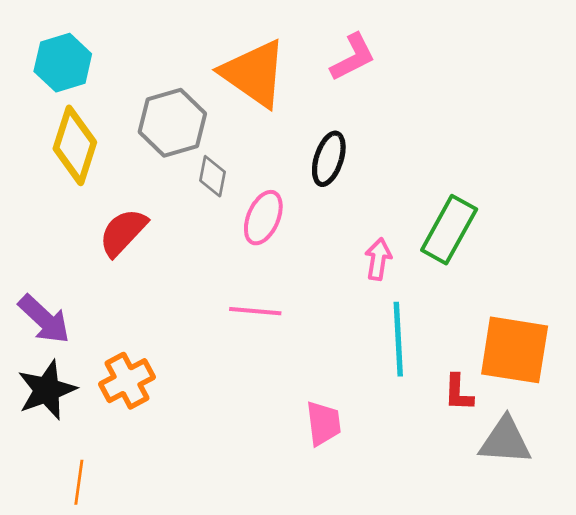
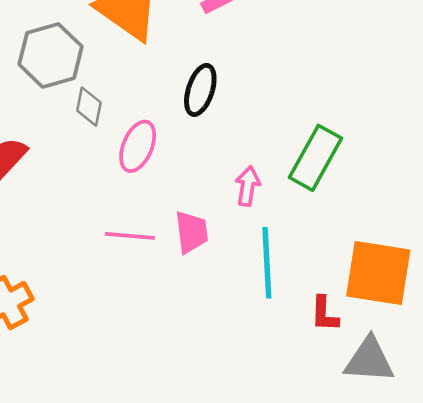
pink trapezoid: (323, 423) -> (191, 232), moved

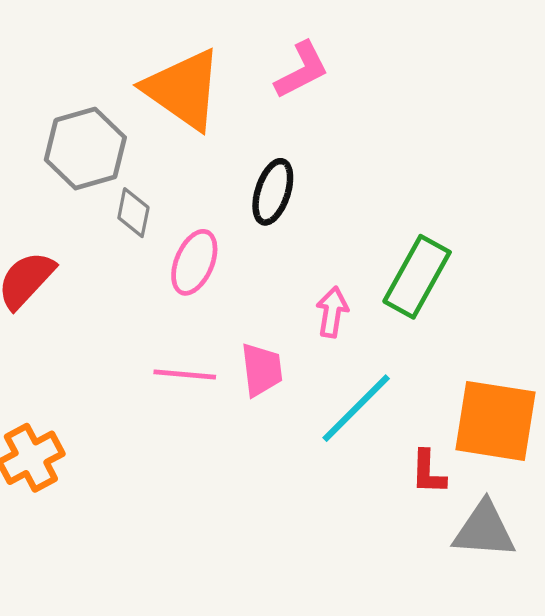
cyan line: (267, 263) -> (356, 408), turned 48

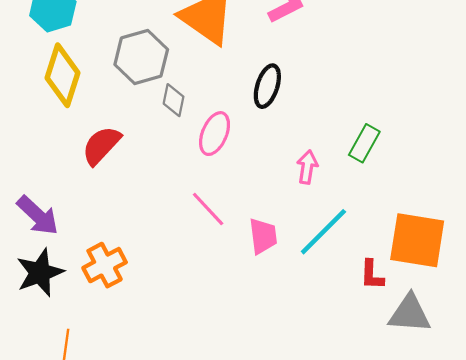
green rectangle: (417, 277) -> (364, 143), size x0.7
pink trapezoid: (262, 370) -> (263, 236), moved
pink line: (185, 374) -> (208, 209), turned 42

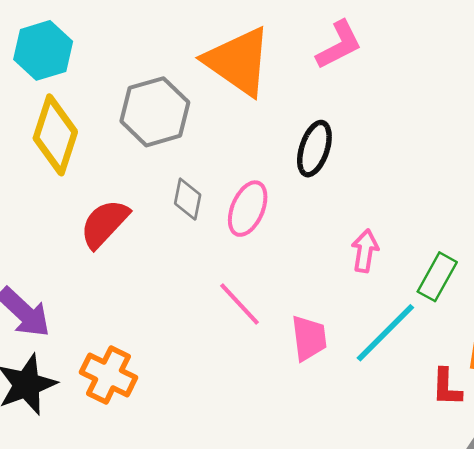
gray diamond: (174, 100) -> (188, 199), moved
green rectangle: (364, 143) -> (437, 277), moved
orange cross: (105, 265) -> (109, 375), turned -36

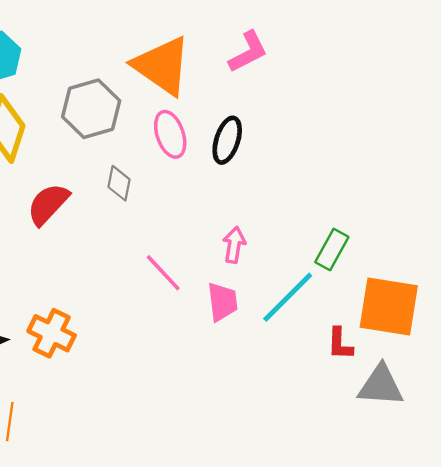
pink ellipse: (248, 209) -> (170, 134), moved, turned -42
pink arrow: (365, 251) -> (234, 245), moved

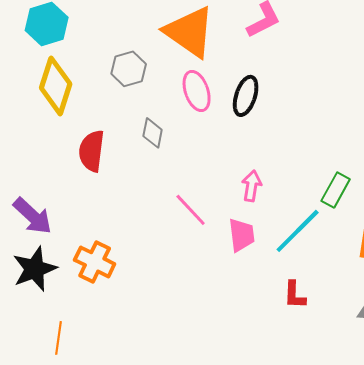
gray hexagon: (91, 109) -> (129, 69), size x0.7
red semicircle: (48, 204) -> (92, 151), turned -36
red L-shape: (340, 344) -> (295, 295), moved

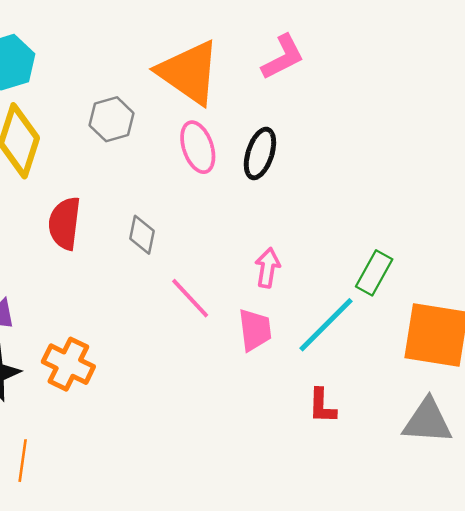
gray diamond: (153, 133) -> (142, 235), moved

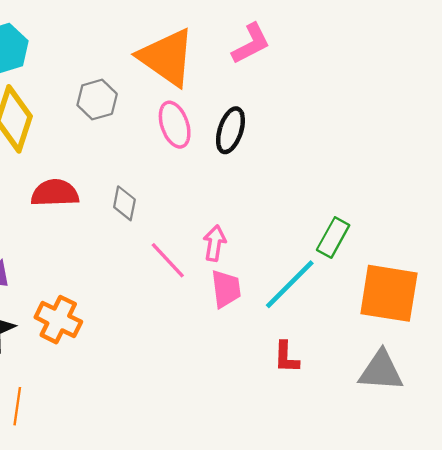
red semicircle: (65, 223) -> (55, 193), turned 81
pink arrow: (268, 268) -> (215, 243), moved

